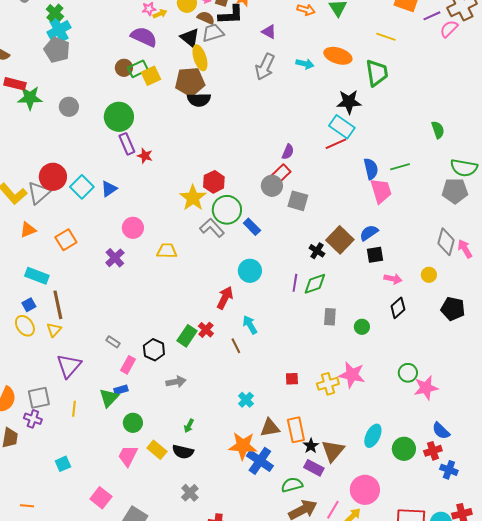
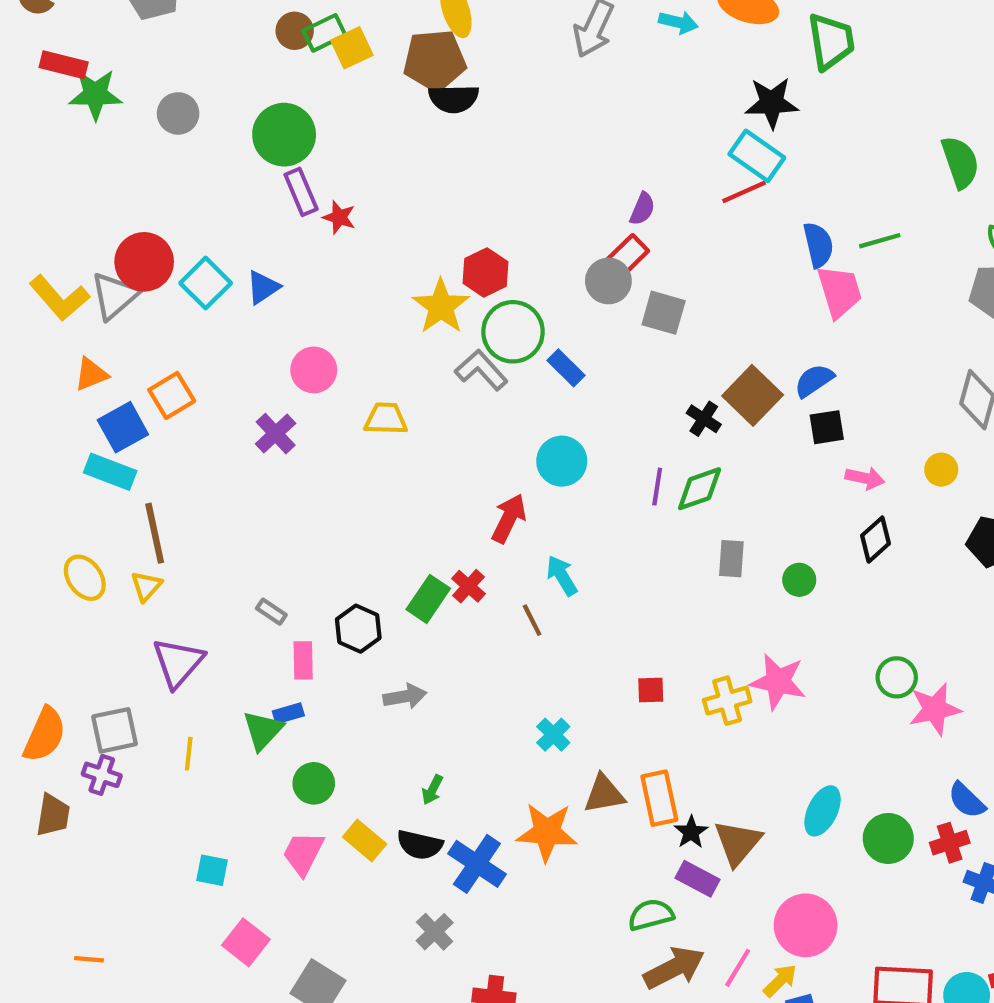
green semicircle: (438, 130) -> (960, 162), size x1.4
blue square: (29, 305) -> (123, 427), moved, size x1.6
pink rectangle: (128, 365) -> (303, 660), turned -30
blue cross: (260, 461) -> (477, 864), moved
cyan square: (63, 464) -> (212, 870), moved, turned 35

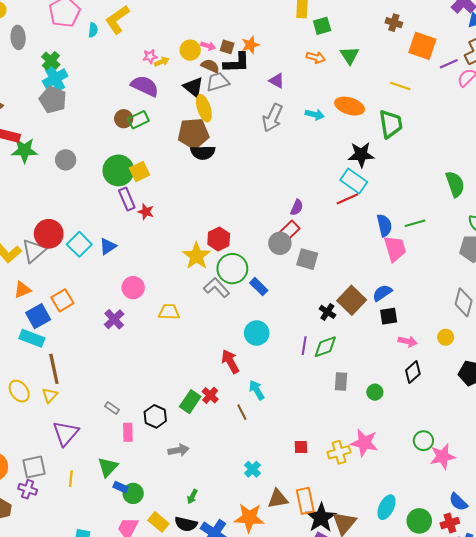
yellow square: (352, 48) -> (139, 171), moved
red arrow: (509, 518) -> (230, 361), turned -55
blue rectangle: (288, 713) -> (120, 487), moved, turned 40
black star: (691, 832) -> (321, 518), size x1.8

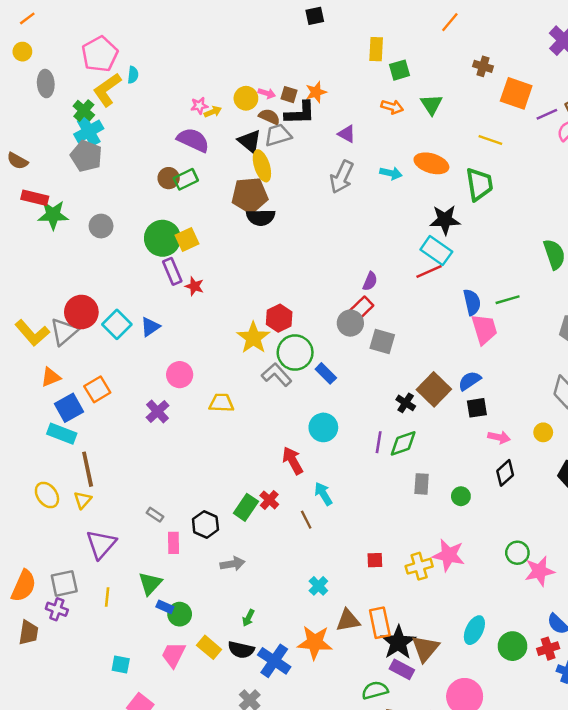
yellow L-shape: (117, 19) -> (107, 90), moved

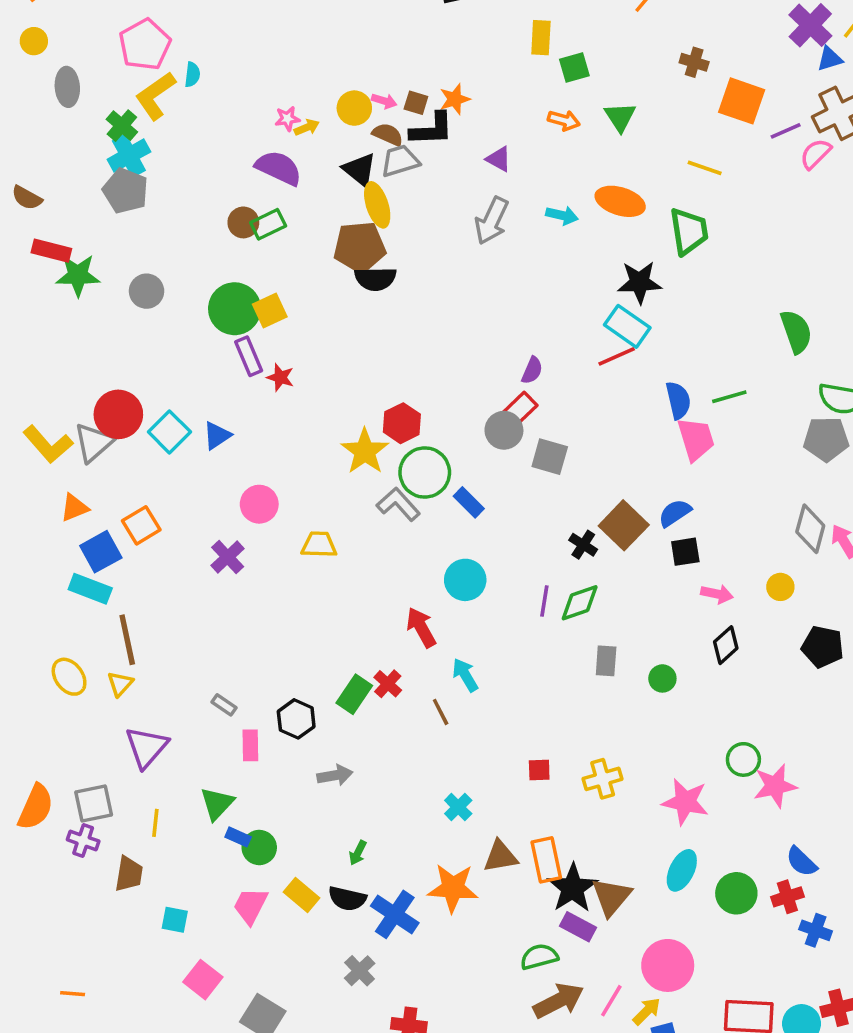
pink star: (449, 555) -> (685, 802), moved
brown trapezoid: (29, 633) -> (129, 874), moved

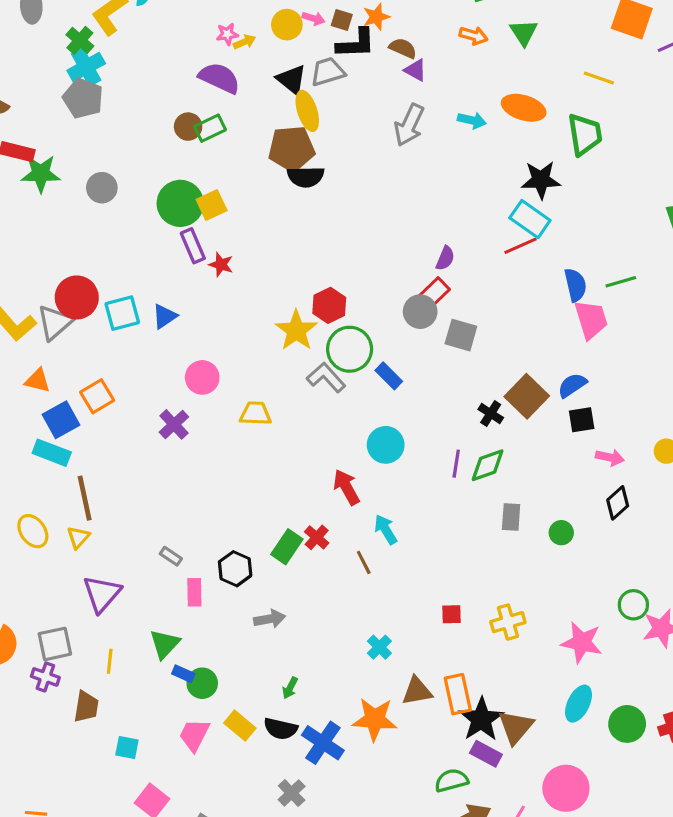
brown semicircle: (388, 134) -> (403, 48), moved
cyan square: (169, 432) -> (122, 313), turned 30
orange triangle: (74, 508) -> (38, 381), turned 36

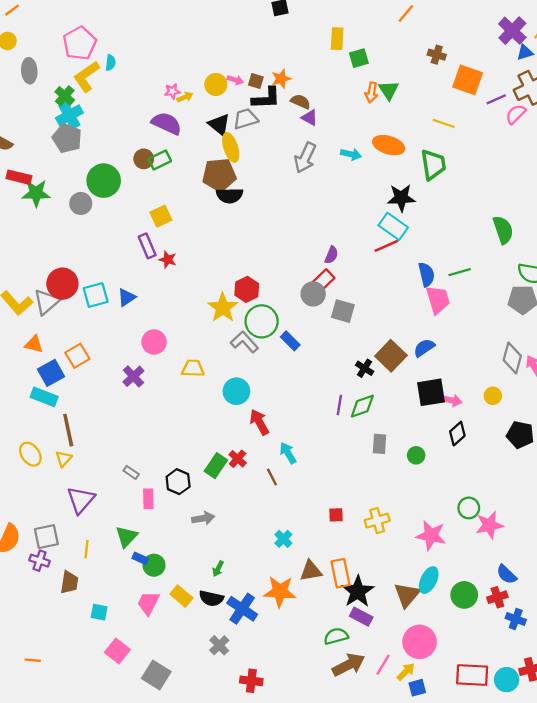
orange arrow: (473, 36) -> (371, 92), moved, turned 84
green circle: (180, 203) -> (104, 181), moved
black square: (582, 420) -> (431, 392), moved, size x1.5
cyan circle: (386, 445) -> (236, 391), moved
brown triangle: (516, 727) -> (407, 595), moved

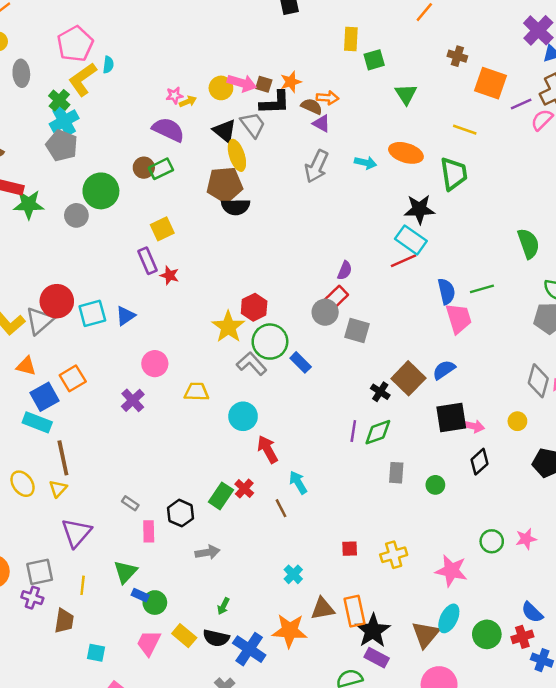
pink arrow: (235, 80) -> (242, 83), size x1.6
orange arrow: (371, 92) -> (328, 98), moved, turned -96
gray trapezoid: (246, 119) -> (253, 125), turned 70
pink star: (489, 525) -> (526, 539), moved, size x0.7

